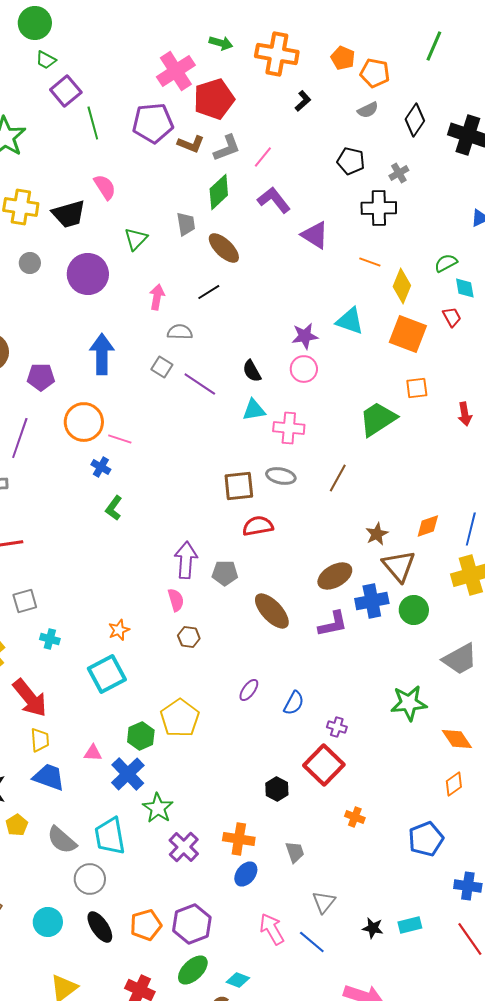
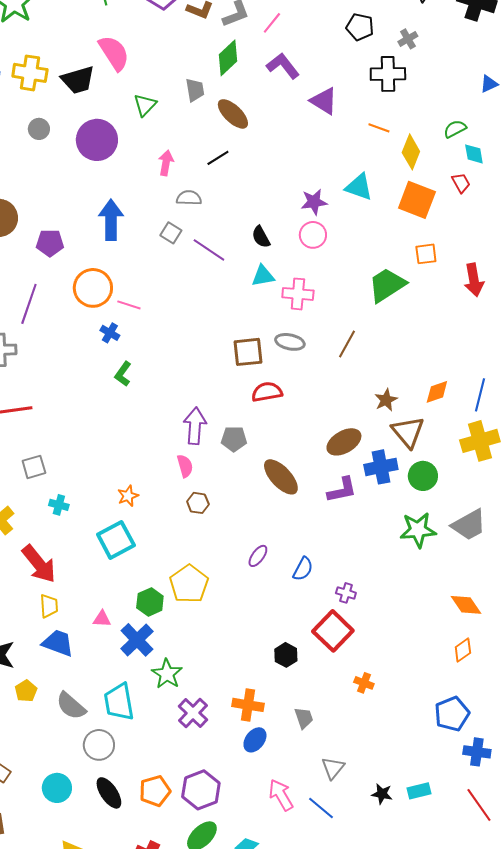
pink semicircle: (105, 187) -> (114, 53), size x1.4
red arrow: (465, 414) -> (474, 280), size x1.4
green star: (409, 703) -> (418, 530), moved
blue pentagon: (426, 839) -> (452, 714), moved

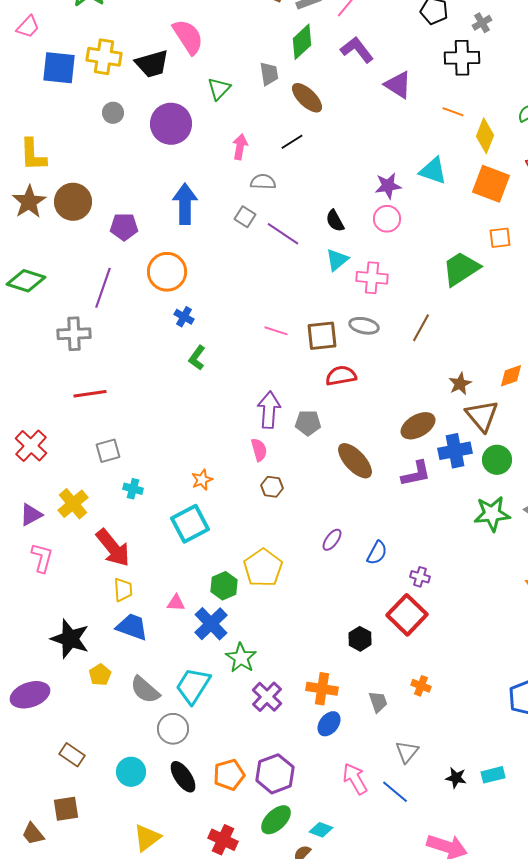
cyan triangle: (263, 276) -> (337, 260), turned -30
pink line: (129, 305) -> (276, 331), moved
orange cross: (364, 683) -> (421, 686), moved
cyan trapezoid: (119, 702) -> (193, 686), turned 42

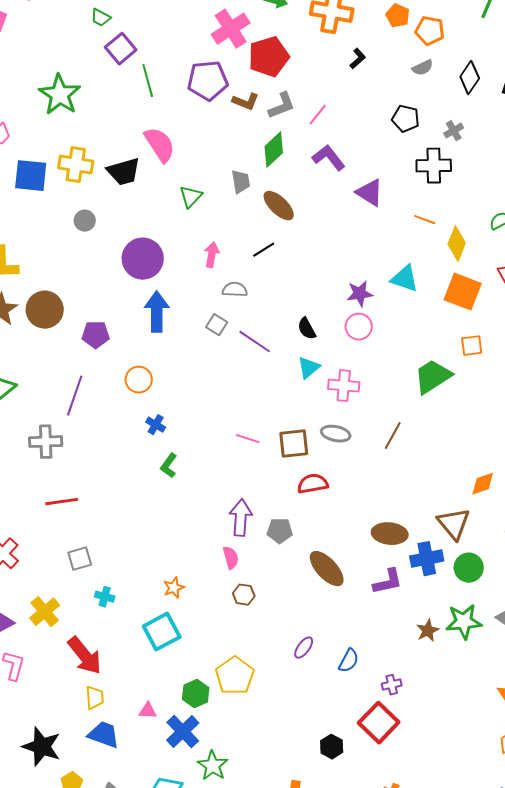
purple circle: (171, 124) -> (143, 259), moved
orange circle: (167, 272) -> (139, 380), size x0.7
brown star: (460, 384) -> (428, 631), moved
brown ellipse: (418, 426) -> (390, 534), turned 36
purple cross: (420, 577) -> (392, 685), turned -30

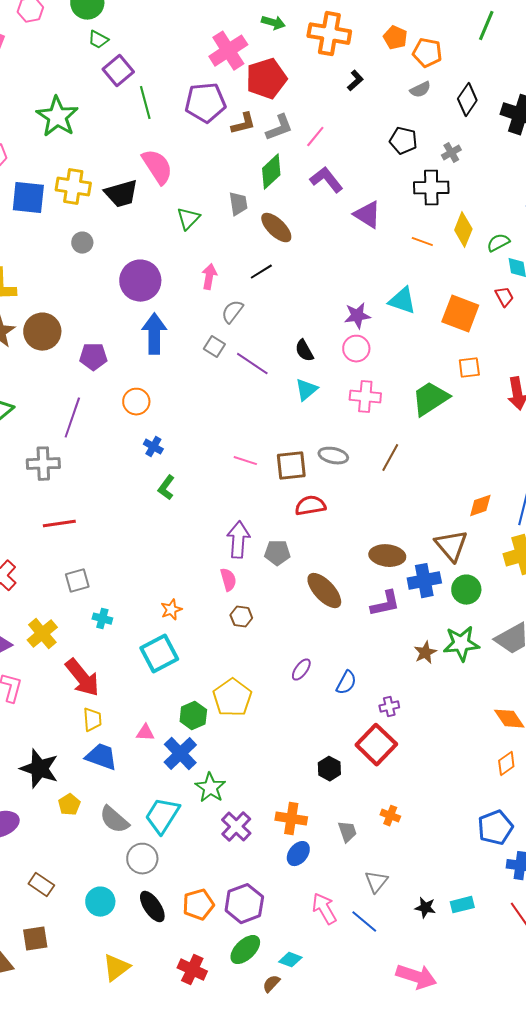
brown L-shape: (246, 102) -> (243, 124), turned -36
yellow diamond: (457, 244) -> (463, 230), moved
gray semicircle: (235, 290) -> (232, 312), turned -55
pink cross: (344, 386) -> (365, 397), moved

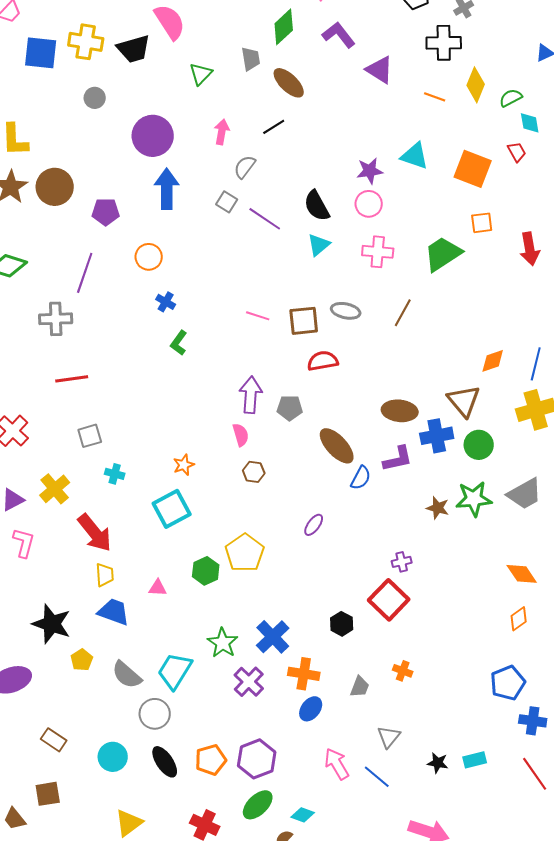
black semicircle: (304, 351) -> (317, 206), size x1.4
brown star: (425, 653) -> (438, 508), turned -30
blue semicircle: (346, 683) -> (361, 478), moved
blue cross: (180, 754) -> (273, 637), moved
gray trapezoid: (347, 832) -> (360, 687), turned 40

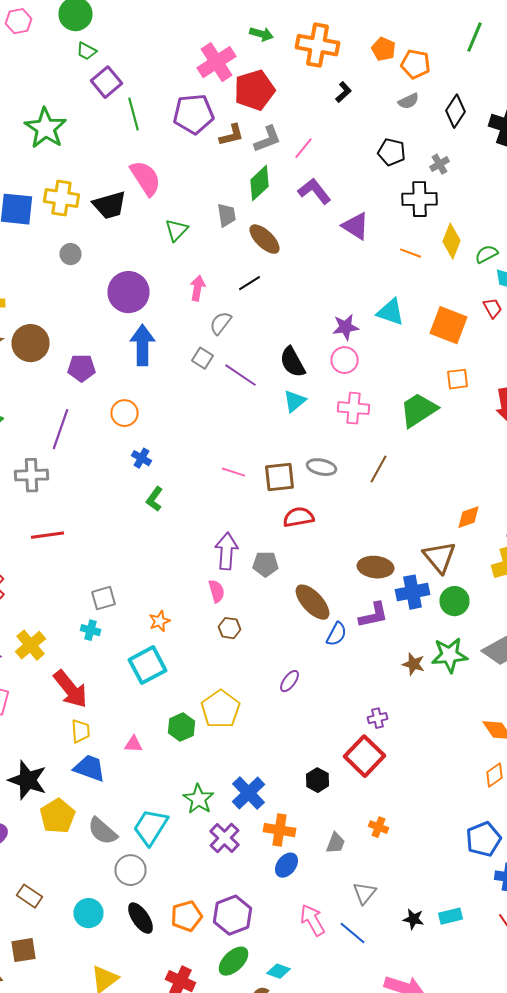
gray square: (90, 436) -> (104, 598), moved
yellow pentagon: (82, 660) -> (58, 816), size x1.6

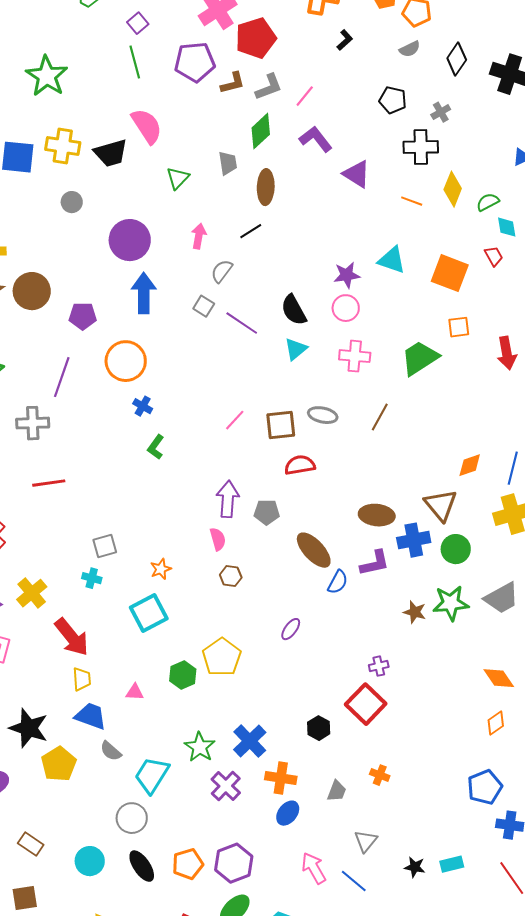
purple square: (106, 82) -> (138, 23), moved, size x0.7
brown ellipse: (264, 239) -> (266, 187), turned 48
orange circle: (124, 413) -> (126, 361), size x1.5
pink line: (234, 472) -> (235, 420), turned -65
gray semicircle: (102, 831) -> (111, 751), moved, size x0.7

